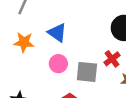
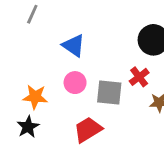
orange star: (24, 42) -> (35, 97), moved

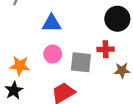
blue triangle: (74, 46) -> (52, 23), turned -36
red cross: (139, 77) -> (106, 49), turned 35

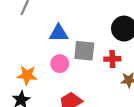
gray square: (81, 62) -> (84, 51), moved

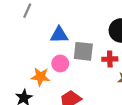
orange star: (27, 75) -> (40, 77), moved

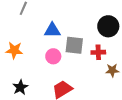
orange star: (40, 77) -> (14, 50), moved

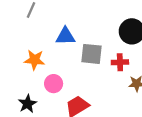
orange star: (14, 50) -> (35, 60), moved
pink circle: (53, 56) -> (54, 84), moved

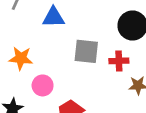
blue triangle: (65, 36) -> (53, 17), moved

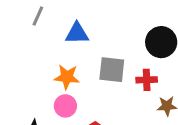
orange star: (21, 58) -> (67, 77), moved

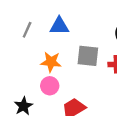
gray line: (38, 16) -> (27, 30), moved

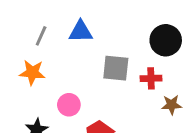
orange star: (51, 62) -> (32, 73), moved

